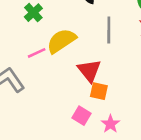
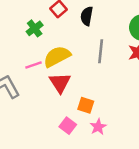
red triangle: (89, 71) -> (60, 83), moved
pink star: (110, 124) -> (98, 127), moved

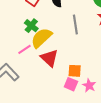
green cross: (35, 28) -> (31, 26), moved
pink square: (68, 126) -> (71, 84), moved

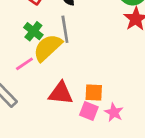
gray line: (75, 25) -> (65, 29), moved
red triangle: (49, 58) -> (61, 93), moved, turned -36

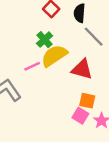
gray line: (65, 29) -> (94, 37), moved, turned -45
red triangle: (61, 93) -> (82, 69), moved

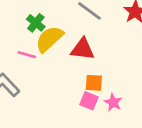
pink line: (32, 66) -> (27, 55), turned 49

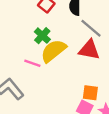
red triangle: (83, 49) -> (89, 50), moved

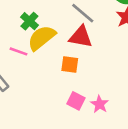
orange square: (90, 93) -> (70, 64), moved

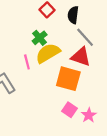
pink line: (18, 51) -> (27, 62), turned 48
orange square: (70, 64) -> (68, 79), size x1.6

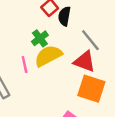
black semicircle: (73, 15) -> (64, 16), moved
orange square: (68, 79) -> (91, 89), moved

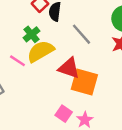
red triangle: (85, 62) -> (69, 68), moved
pink line: (25, 64) -> (17, 61), turned -42

